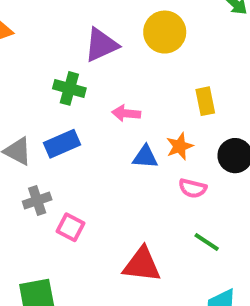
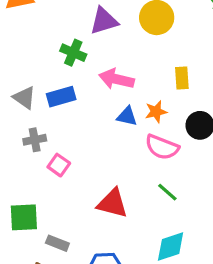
pink arrow: (126, 113) -> (116, 79), size x1.5
pink semicircle: (193, 188) -> (162, 147), size x1.5

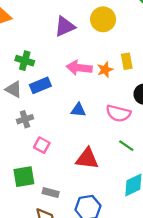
green cross: (73, 53) -> (25, 61), moved
orange star: (156, 112) -> (105, 70), moved
blue triangle: (127, 116) -> (78, 110), moved
pink square: (59, 165) -> (42, 145), moved

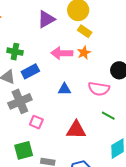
yellow rectangle: (127, 61) -> (85, 31), moved, turned -40
gray cross: (25, 119) -> (20, 101), size x1.6

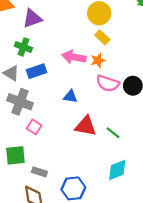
purple triangle: (46, 19) -> (32, 19), moved
pink semicircle: (99, 89) -> (108, 83), moved
gray cross: (20, 101) -> (20, 102), turned 35
red triangle: (76, 130) -> (86, 126), moved

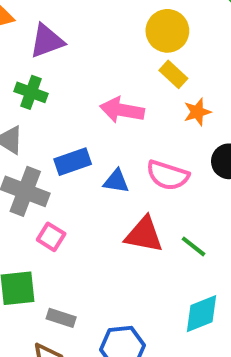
orange star: (98, 60) -> (197, 112), moved
blue rectangle: (37, 71) -> (73, 162), moved
pink semicircle: (108, 83) -> (168, 175), moved

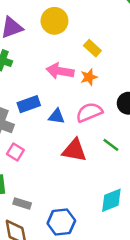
yellow circle: (167, 31) -> (54, 21), moved
orange star: (197, 112) -> (89, 77), moved
pink semicircle: (168, 175) -> (89, 112), turned 140
green line: (193, 246) -> (111, 145), moved

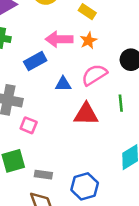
blue rectangle: (29, 104) -> (35, 61), moved
green line: (111, 145) -> (121, 103), turned 56

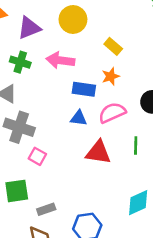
pink arrow: (59, 39) -> (60, 60), moved
blue rectangle: (35, 61) -> (84, 89), moved, turned 30
gray rectangle: (43, 175) -> (46, 209), turned -35

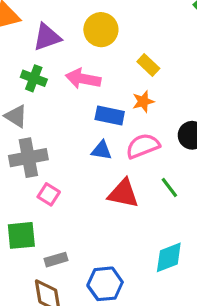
gray cross: (19, 127) -> (28, 158), turned -32
green line: (136, 145) -> (169, 187), turned -42

